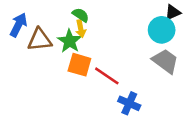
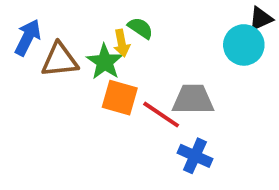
green semicircle: (81, 15) -> (140, 28), moved
gray trapezoid: (165, 61) -> (193, 99), moved, turned -36

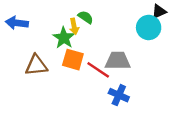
blue arrow: (28, 37) -> (17, 23), turned -110
brown triangle: (60, 60) -> (36, 65), moved

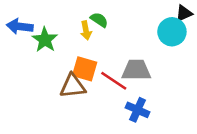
green star: (64, 38) -> (45, 40), moved
brown triangle: (36, 65) -> (73, 86), moved

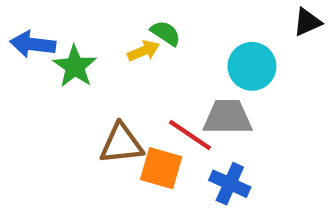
yellow arrow: (86, 30) -> (143, 51), turned -102
cyan circle: (172, 32) -> (252, 66), moved
orange square: (85, 69) -> (161, 168), moved

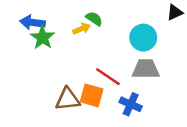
blue arrow: (33, 44) -> (32, 22), moved
gray trapezoid: (228, 117) -> (146, 69), moved
brown triangle: (121, 144) -> (68, 99), moved

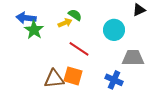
gray trapezoid: (146, 69) -> (133, 58), moved
red line: (108, 77) -> (79, 49), moved
blue cross: (131, 104) -> (114, 80), moved

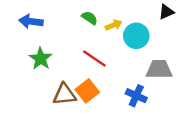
yellow arrow: (65, 23) -> (114, 25), moved
green star: (34, 30) -> (41, 59), moved
orange square: (73, 76) -> (87, 91), turned 36

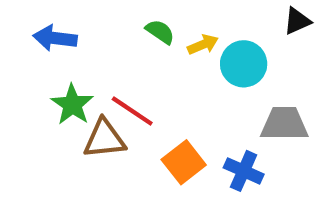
red line: (94, 59) -> (132, 111), moved
orange square: (87, 91) -> (184, 162), moved
brown triangle: (64, 94) -> (104, 139), moved

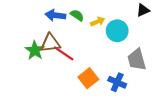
blue arrow: (55, 38) -> (55, 15), moved
gray trapezoid: (284, 124) -> (137, 60), turned -105
brown triangle: (104, 139) -> (50, 43), moved

